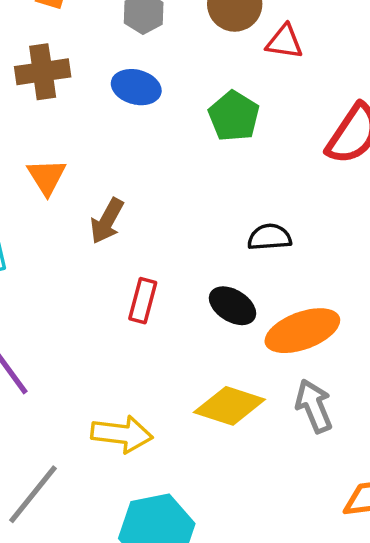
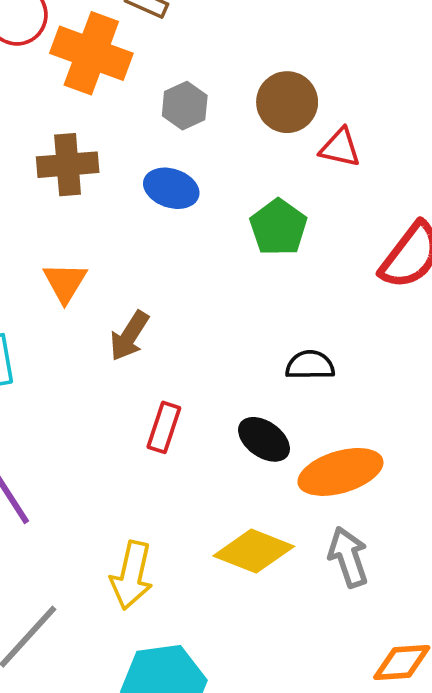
yellow arrow: (122, 434) -> (132, 575), turned 92

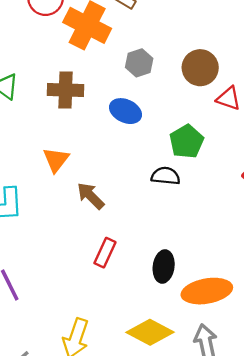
brown arrow: (129, 336) -> (91, 196), turned 96
black semicircle: (310, 365) -> (166, 176), moved
black ellipse: (264, 439) -> (164, 266), turned 56

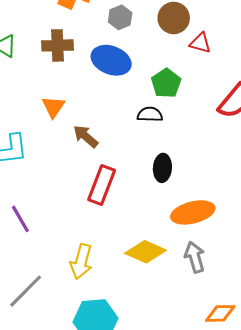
blue ellipse: (126, 111) -> (111, 60), size x1.4
red rectangle: (105, 253) -> (102, 185), size x1.5
black ellipse: (164, 266) -> (162, 168), moved

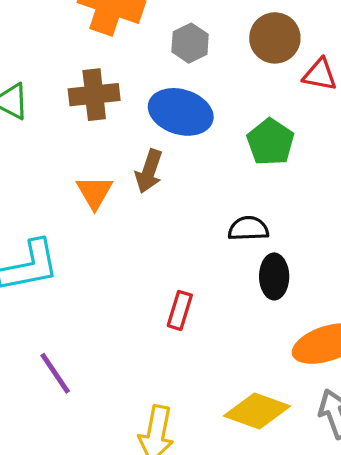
black semicircle: (150, 114) -> (248, 229), moved
brown arrow: (86, 136) -> (149, 171), moved, turned -108
red rectangle: (102, 185) -> (180, 310), size x0.6

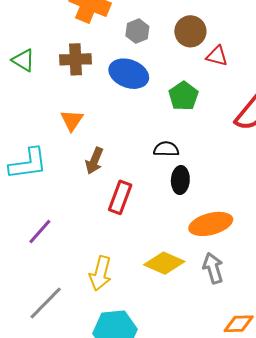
brown arrow: (149, 171) -> (94, 161), moved
red rectangle: (180, 310) -> (120, 197), size x1.4
purple line: (55, 373) -> (40, 232), turned 72

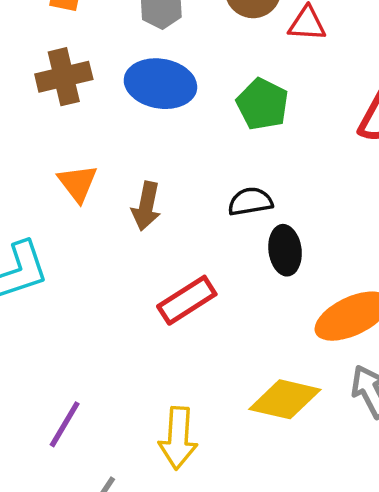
brown arrow: (94, 161) -> (146, 206), moved
red rectangle: (120, 197) -> (187, 300), turned 48
purple line: (40, 232) -> (65, 424), moved

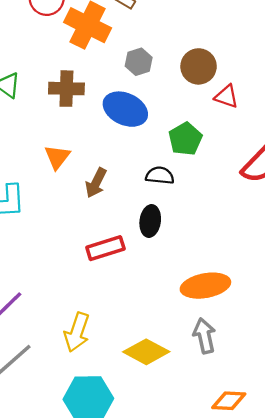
black semicircle: (250, 201) -> (160, 175), moved
black ellipse: (285, 250) -> (150, 221), moved
yellow diamond: (285, 399) -> (146, 352), moved

